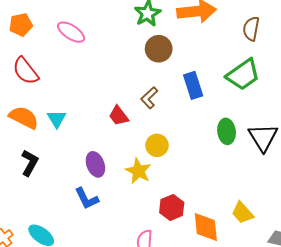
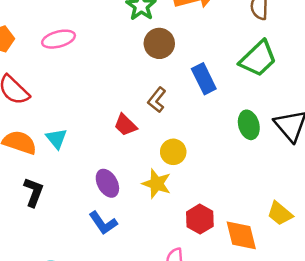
pink ellipse: (71, 32) -> (59, 39), turned -40

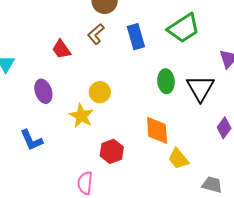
brown L-shape: (157, 100) -> (96, 34), moved
red trapezoid: (125, 125) -> (61, 49), moved
purple ellipse: (107, 183) -> (43, 91), moved
orange diamond: (241, 235) -> (157, 130), moved

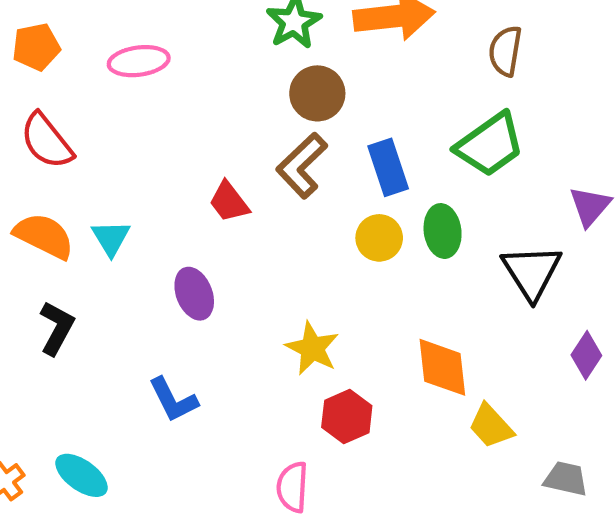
brown L-shape: (96, 34) -> (302, 166), size x1.4
green ellipse: (166, 81) -> (443, 231), moved
yellow circle: (100, 92) -> (379, 238), moved
yellow star: (81, 116) -> (312, 348), moved

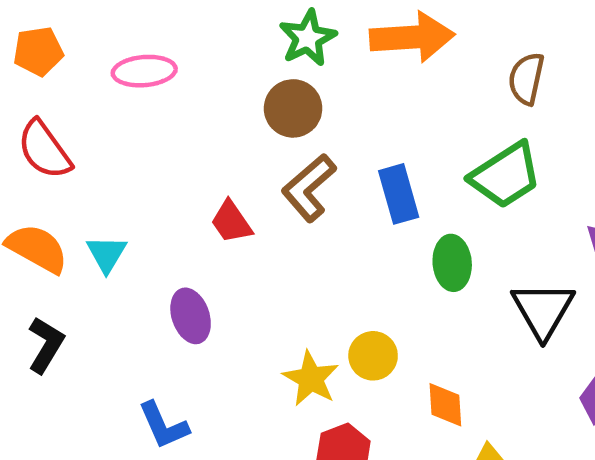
brown circle: (317, 93) -> (293, 108), moved
yellow circle: (379, 238) -> (373, 356), moved
orange diamond: (442, 367) -> (445, 405), size x0.7

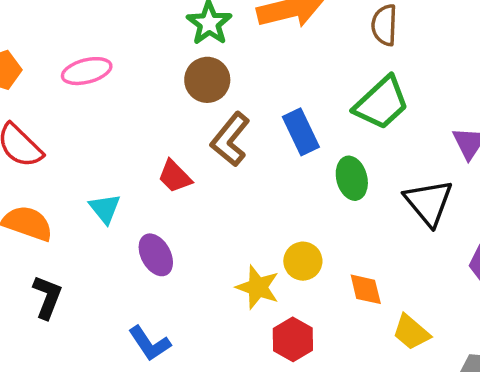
cyan triangle: (107, 254) -> (105, 209), moved

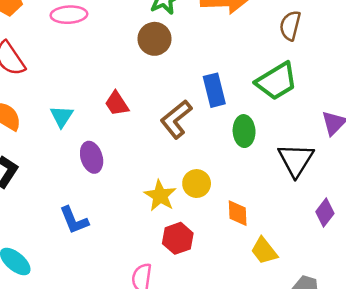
brown L-shape: (230, 139) -> (176, 119), moved

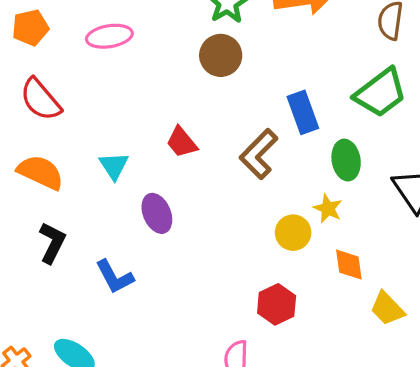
yellow star: (160, 196) -> (328, 208), moved, size x0.7
blue L-shape: (74, 220) -> (114, 277), moved

